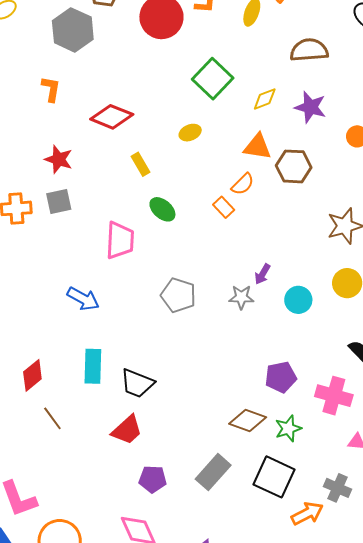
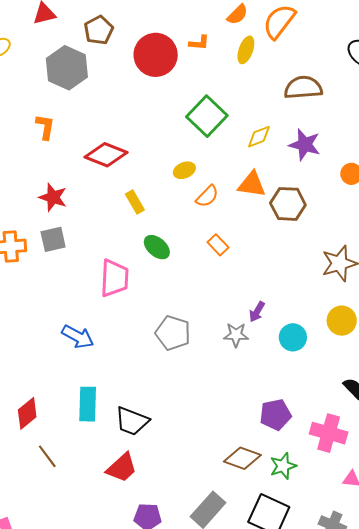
orange semicircle: (243, 184) -> (207, 196), moved

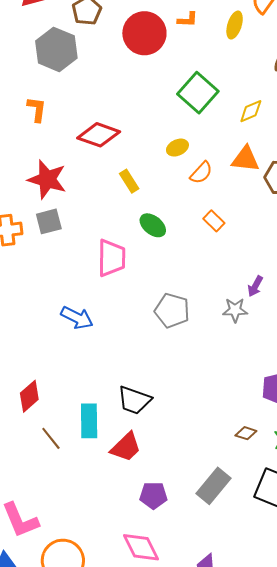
red star: (53, 197) -> (47, 179), size x1.4
cyan rectangle: (88, 404) -> (89, 421), moved
brown diamond: (242, 458) -> (246, 433), size x0.6

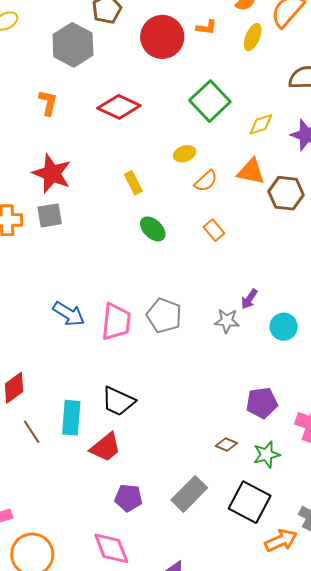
red diamond: (99, 135) -> (119, 107), moved
pink trapezoid: (112, 258) -> (116, 322), moved

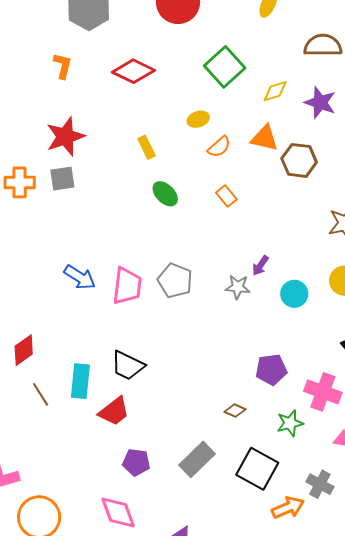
red star: (52, 173) -> (65, 137), turned 30
green star: (267, 455) -> (290, 423), moved

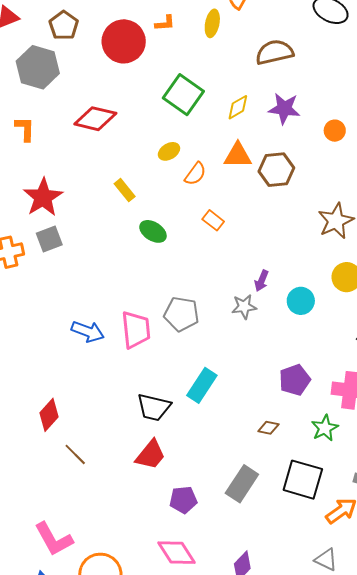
cyan rectangle: (80, 381) -> (202, 385), moved, turned 40

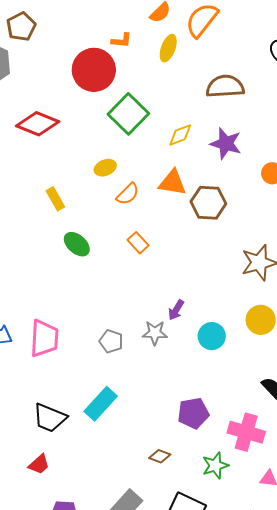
red circle: (124, 41) -> (94, 70), moved
gray pentagon: (181, 314) -> (111, 341), moved, size x0.7
red trapezoid: (151, 455) -> (39, 464), size x0.7

